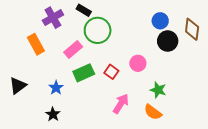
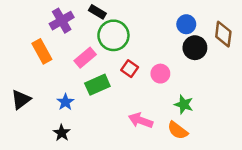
red square: (111, 72) -> (130, 69), moved
pink arrow: (121, 104) -> (141, 120), turned -102

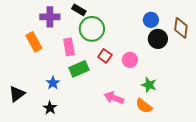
purple cross: (62, 21) -> (50, 17), turned 30
pink rectangle: (85, 58) -> (69, 47), turned -60
black triangle: (21, 100) -> (17, 94), moved

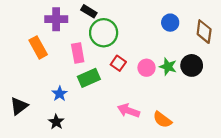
black circle: (158, 39) -> (192, 65), moved
green star: (149, 85) -> (168, 67), moved

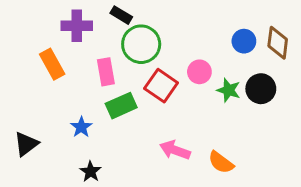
blue circle: (170, 23) -> (244, 41), moved
red square: (118, 63) -> (161, 86), size x1.5
pink circle: (147, 68) -> (199, 72), moved
black star: (56, 122) -> (91, 172), moved

